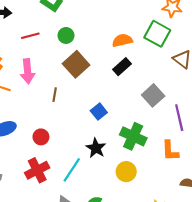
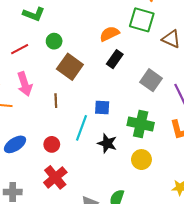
blue square: (99, 112) -> (102, 107), turned -35
cyan line: (72, 170) -> (81, 128), moved

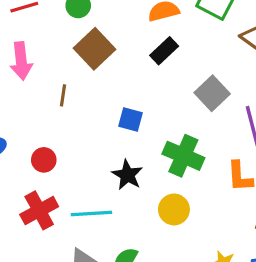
cyan line: (81, 128) -> (91, 214), moved, turned 55

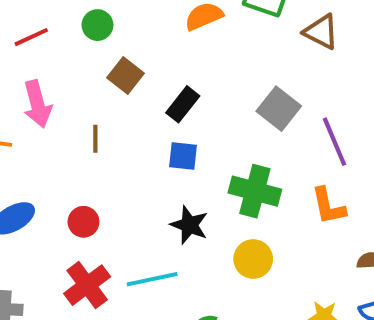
brown square: (94, 49) -> (125, 75), size x0.7
black rectangle: (164, 51) -> (183, 104), moved

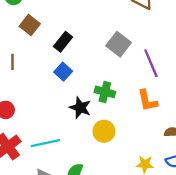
blue square: (183, 156) -> (63, 72), turned 36
green cross: (255, 191) -> (105, 92), size x0.7
black star: (189, 225) -> (80, 108), moved

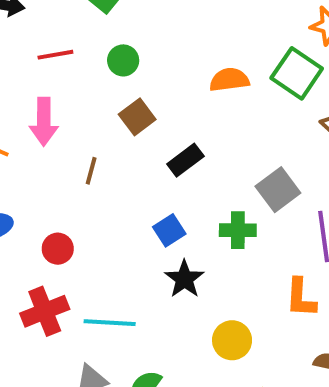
blue square: (63, 72) -> (169, 230), moved
green cross: (105, 92) -> (238, 230), moved, turned -30
yellow circle: (104, 131) -> (232, 340), moved

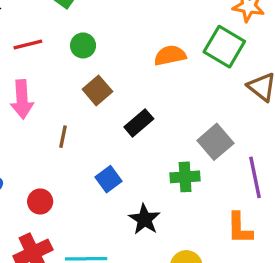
blue square: (169, 230) -> (108, 179), moved

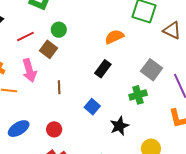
orange semicircle: (170, 55) -> (114, 37), moved
brown square: (97, 90) -> (49, 49), moved
black star: (144, 219) -> (119, 126), turned 30

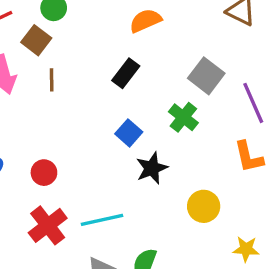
brown line: (59, 87) -> (52, 80), moved
green cross: (138, 95) -> (183, 117), turned -36
blue square: (92, 107) -> (129, 133), moved

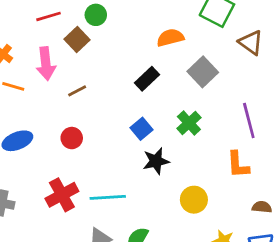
gray square: (206, 76) -> (203, 72), moved
brown line: (52, 80) -> (77, 91), moved, turned 54
red circle: (44, 173) -> (72, 138), moved

